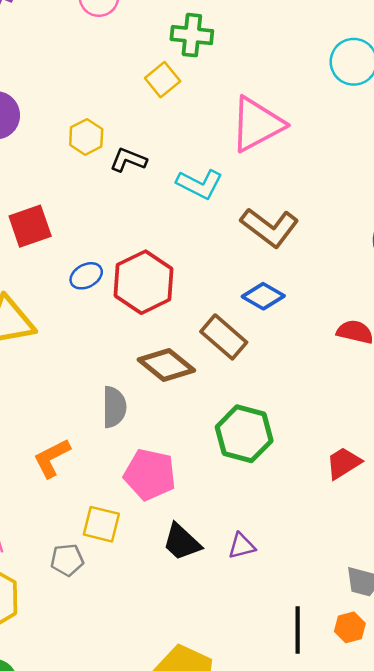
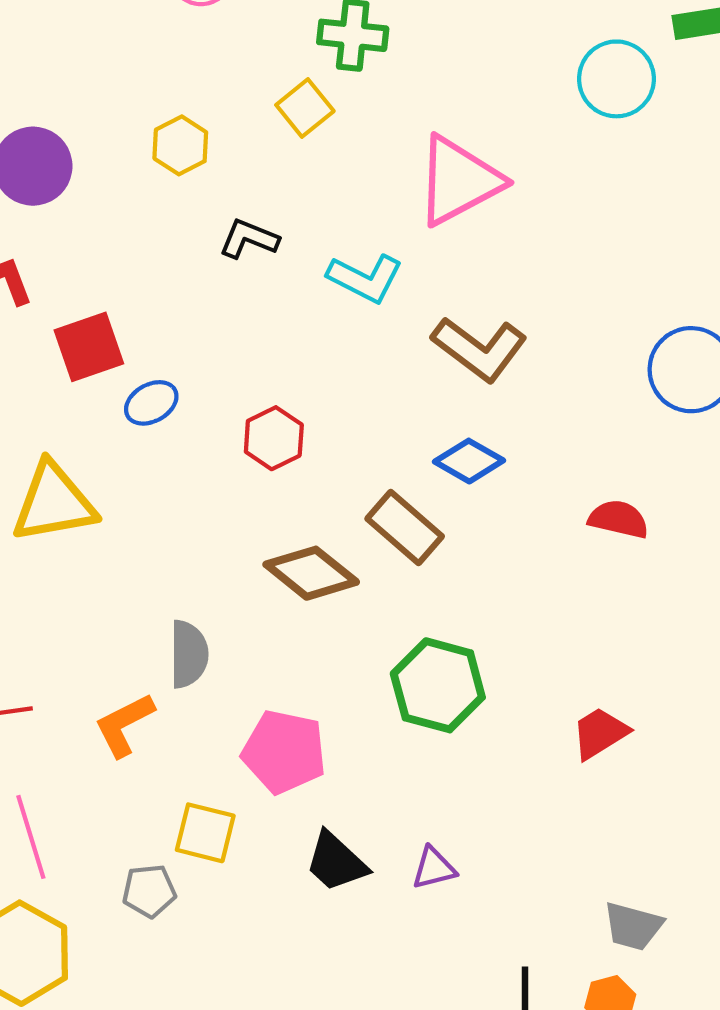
yellow hexagon: (86, 137) -> (180, 145), moved
blue ellipse: (86, 276) -> (151, 403), moved
red hexagon: (143, 282) -> (274, 438), size x0.6
gray semicircle: (114, 407) -> (189, 654), moved

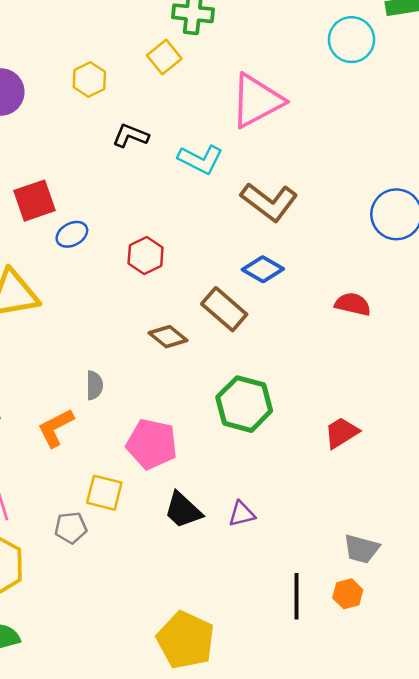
brown diamond: (311, 573) -> (168, 337), size x0.7
gray semicircle: (189, 654) -> (94, 385), size x0.7

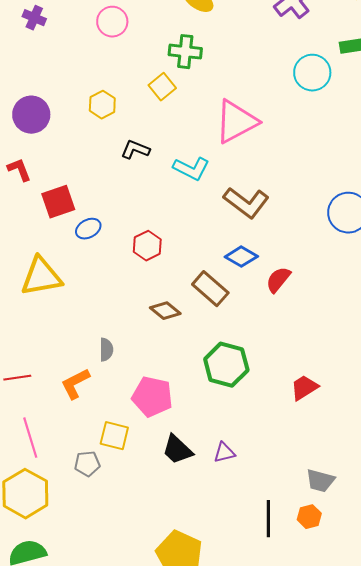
red semicircle: (353, 304) -> (278, 280), moved, turned -64

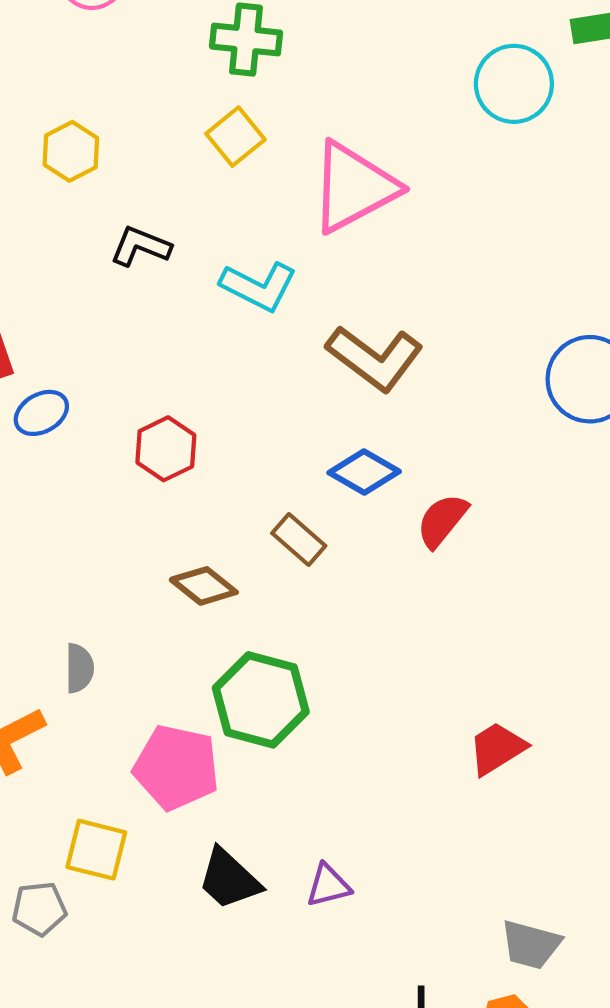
yellow square: (162, 87) -> (235, 137), moved
brown rectangle: (210, 289) -> (299, 540), size x0.7
green hexagon: (226, 365) -> (261, 700), moved

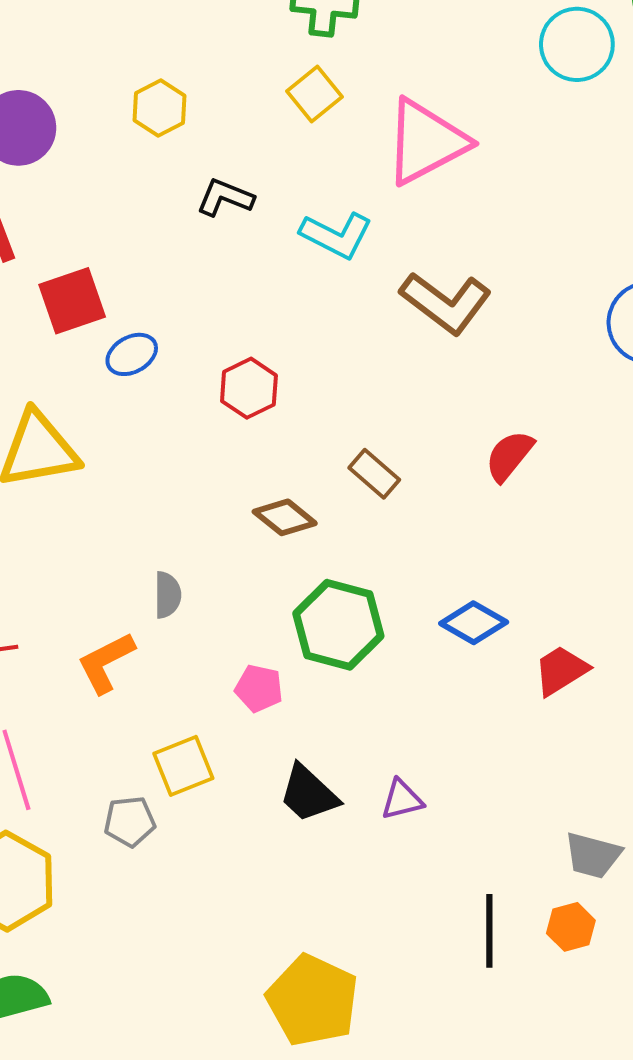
blue diamond: (364, 472) -> (474, 623), moved
pink pentagon: (176, 767) -> (259, 688), size x0.6
yellow square: (96, 850) -> (183, 766), turned -36

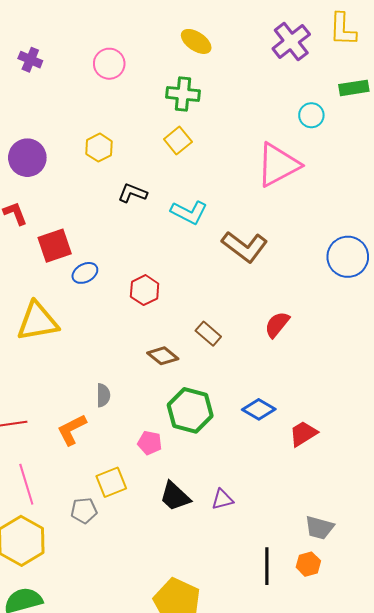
cyan circle: (577, 44) -> (311, 115), size x0.7
pink triangle: (426, 142) -> (278, 165), moved

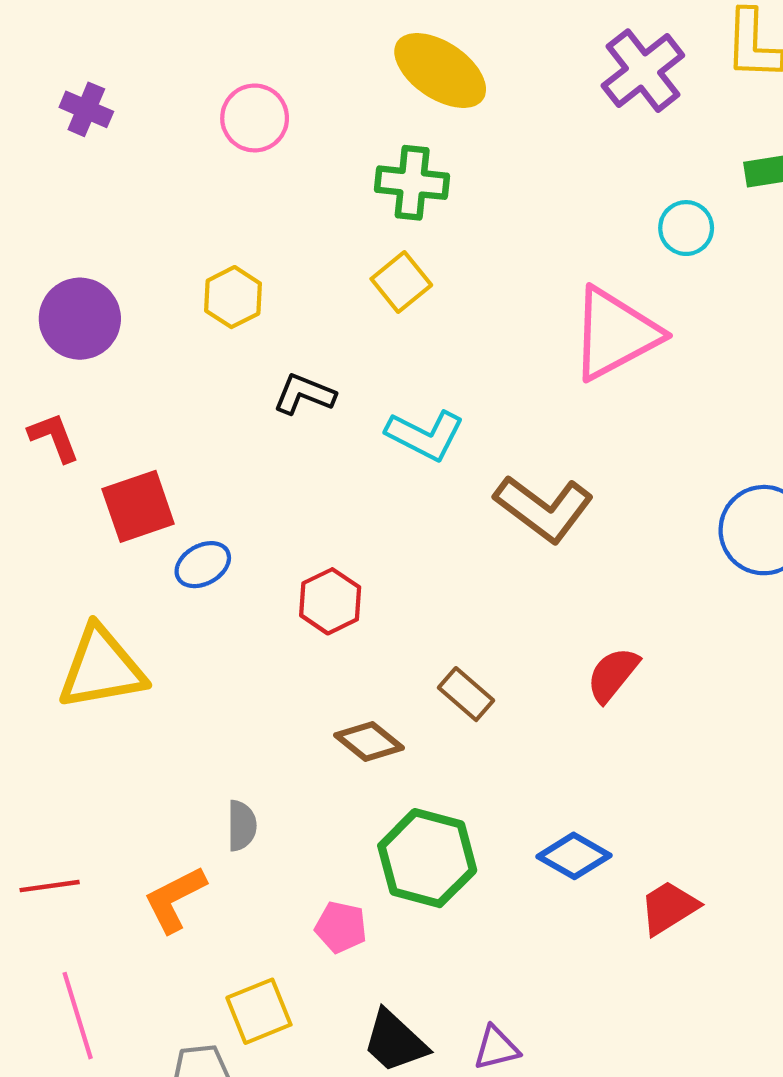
yellow ellipse: (196, 41) -> (440, 71), size x1.4

